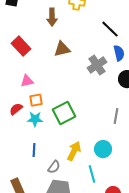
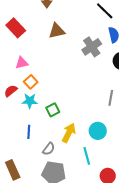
orange square: (36, 100) -> (31, 82), turned -32
green square: (64, 113) -> (53, 110), moved, size x0.6

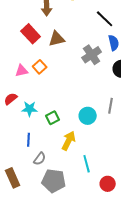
red rectangle: (16, 28) -> (31, 34), moved
orange square: (31, 82) -> (40, 67), moved
cyan circle: (98, 131) -> (88, 116), moved
gray semicircle: (49, 149) -> (40, 159), moved

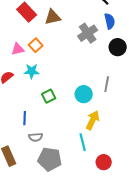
cyan star: (30, 109) -> (32, 71), moved
yellow arrow: (69, 141) -> (93, 120), moved
gray semicircle: (40, 159) -> (36, 137), turned 48

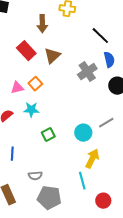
brown triangle: (53, 17) -> (52, 56), turned -30
gray line: (107, 84) -> (106, 123), turned 49
blue line: (25, 118) -> (12, 154), moved

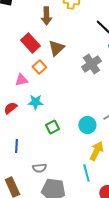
orange square: (35, 84) -> (39, 67), moved

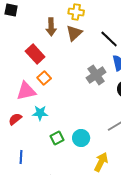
brown triangle: (56, 48) -> (74, 33), moved
pink triangle: (21, 80) -> (26, 91), size x1.5
cyan circle: (87, 125) -> (81, 138), moved

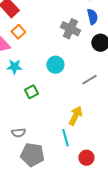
gray cross: (96, 75) -> (70, 29), turned -30
cyan circle: (81, 138) -> (55, 65), moved

